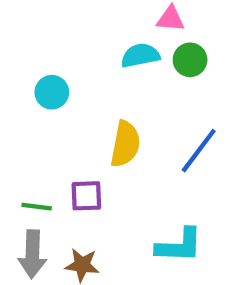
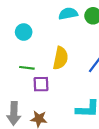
green line: (37, 207) -> (27, 68), moved

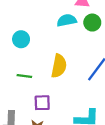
purple square: (41, 84) -> (42, 103), moved

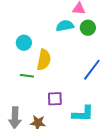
yellow semicircle: (59, 66) -> (44, 60), moved
purple square: (42, 103) -> (55, 99), moved

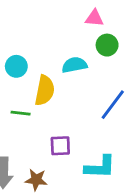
cyan semicircle: (65, 26) -> (74, 65), moved

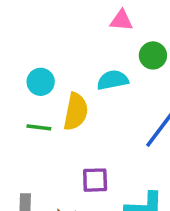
pink triangle: (94, 18) -> (121, 20), moved
green line: (21, 113) -> (39, 127), moved

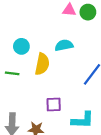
green circle: (153, 55) -> (88, 12), moved
green line: (39, 127) -> (12, 73), moved

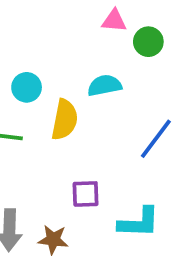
green circle: (88, 12) -> (148, 42), moved

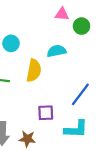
cyan circle: (27, 87) -> (11, 43), moved
blue line: (156, 139) -> (80, 94), moved

